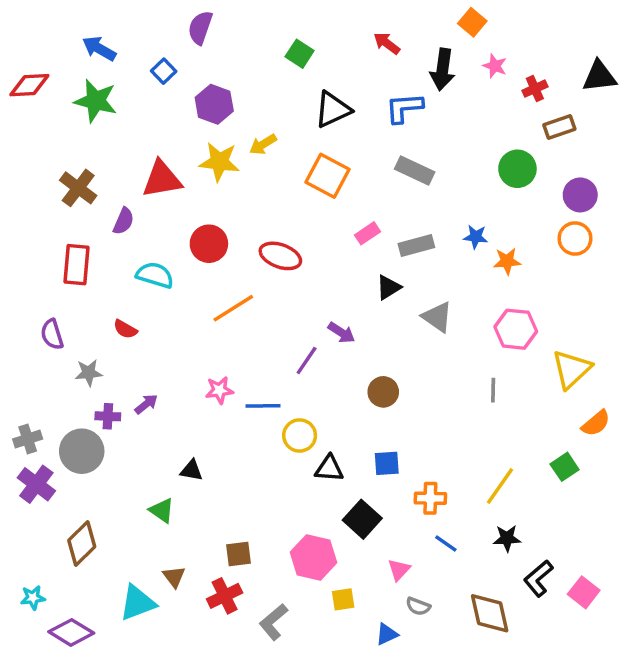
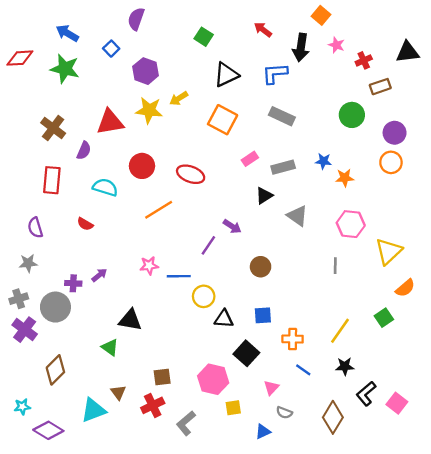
gray star: (89, 373) -> (28, 263), moved
black triangle: (191, 470) -> (130, 320), size x1.5
brown diamond: (490, 613) -> (333, 417), turned 44

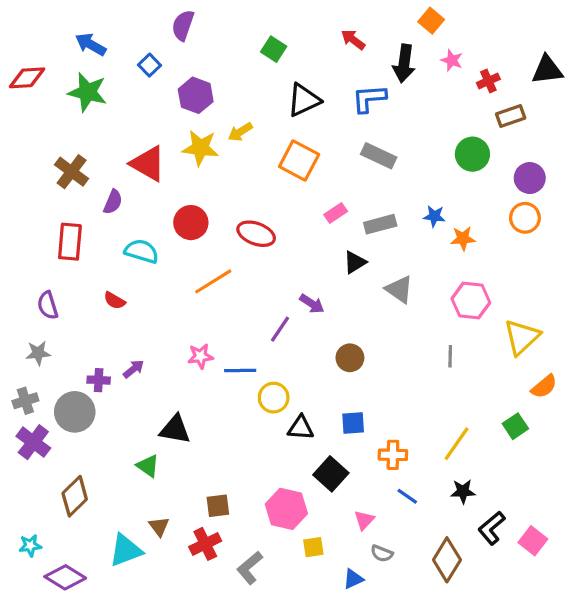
red triangle: (110, 122) -> (148, 164), turned 40

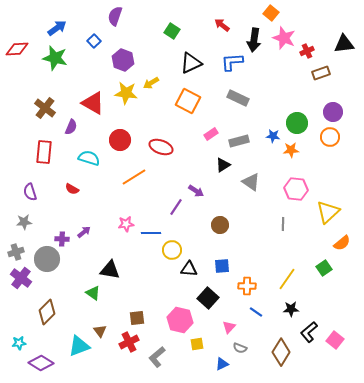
blue arrow: (91, 44) -> (57, 28), turned 114
pink star: (452, 60) -> (284, 38), size x1.6
green circle: (472, 154) -> (297, 123), moved

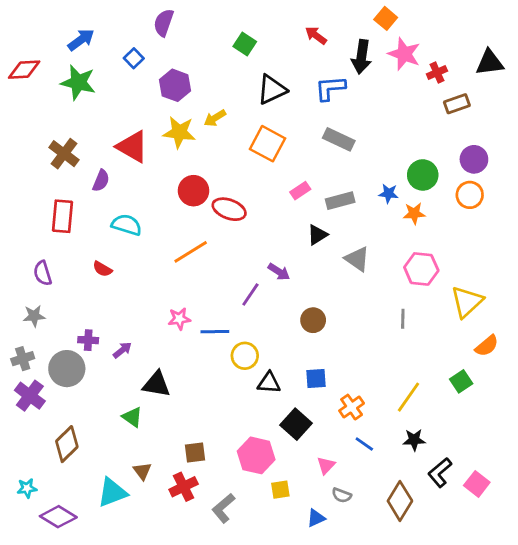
red circle: (120, 140) -> (194, 191), moved
purple arrow: (84, 232) -> (122, 350), moved
orange cross: (247, 286) -> (352, 407), turned -36

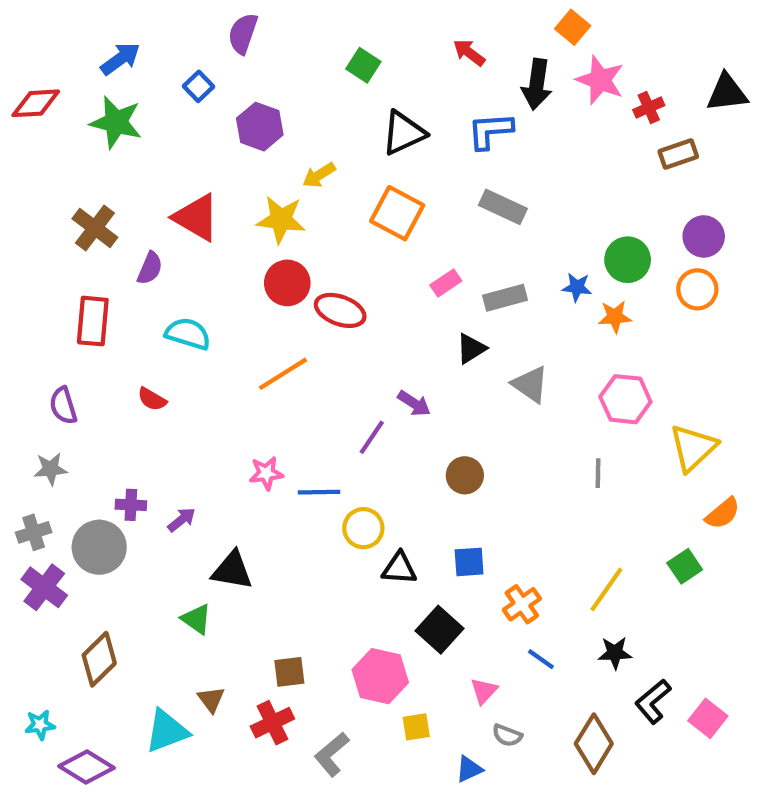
yellow star: (179, 132) -> (281, 220), moved

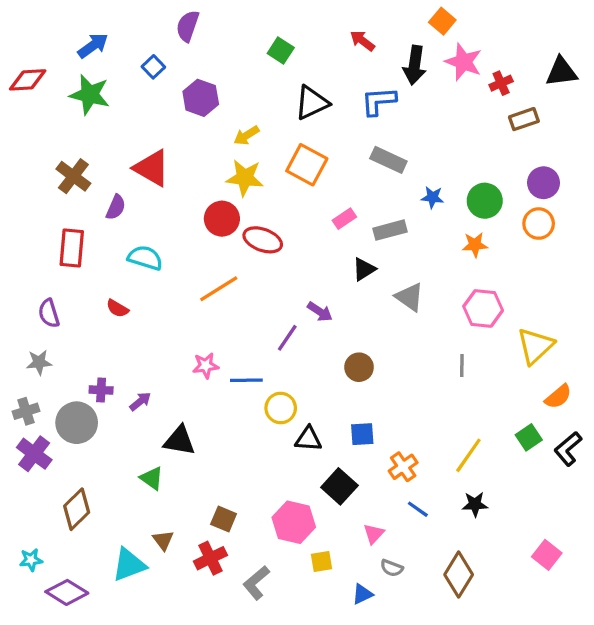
yellow star: (281, 220) -> (245, 178), moved
blue star: (577, 287) -> (432, 197), moved
brown square: (289, 672) -> (224, 519), turned 30
black L-shape: (653, 701) -> (568, 449), moved

